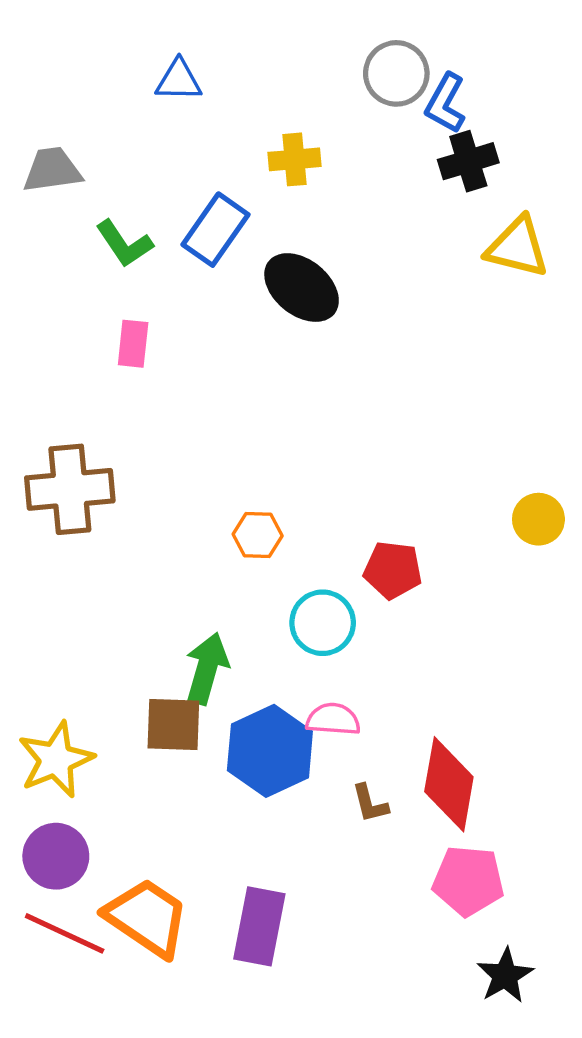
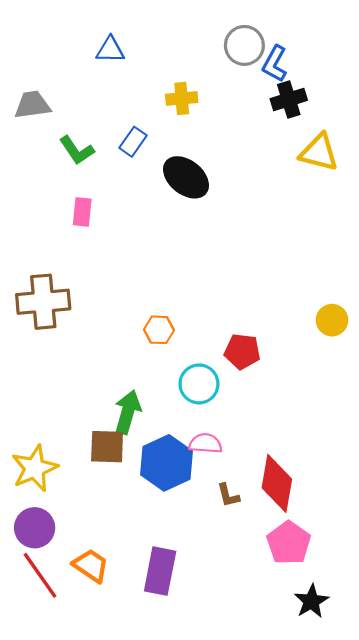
blue rectangle: (216, 230) -> (133, 142), size x0.7
pink pentagon: (468, 881) -> (289, 543), turned 30
orange trapezoid: (147, 918) -> (91, 566), size x0.7
red line: (65, 933) -> (40, 575), turned 30

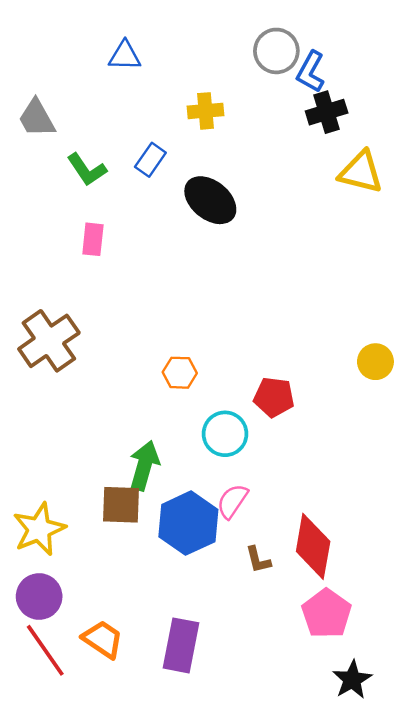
gray trapezoid: (32, 105) -> (37, 118), turned -111
brown cross: (43, 302) -> (49, 341), turned -30
pink semicircle: (205, 443) -> (232, 501), turned -60

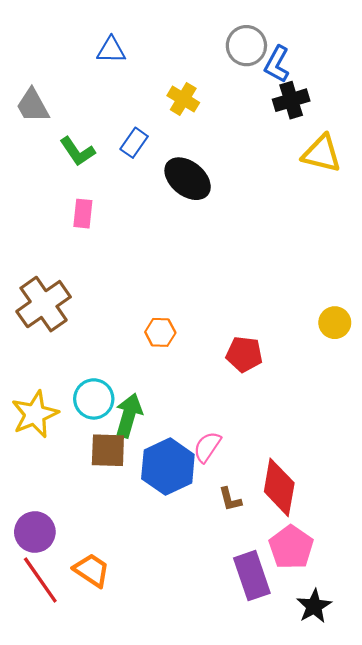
yellow cross: (205, 111) -> (183, 99), turned 36
cyan circle: (225, 434) -> (94, 399), moved
yellow star: (39, 529) -> (35, 414), moved
purple rectangle: (181, 645) -> (252, 576), moved, turned -30

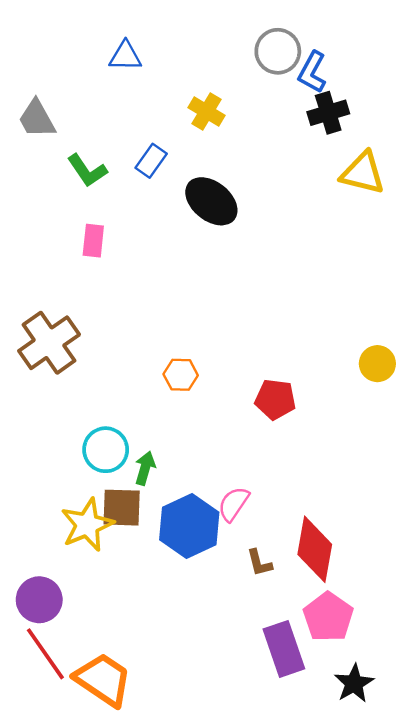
yellow star: (35, 414) -> (87, 525), moved
green arrow: (129, 415) -> (145, 468), size x0.7
orange trapezoid: (92, 570) -> (103, 680), moved, size x1.4

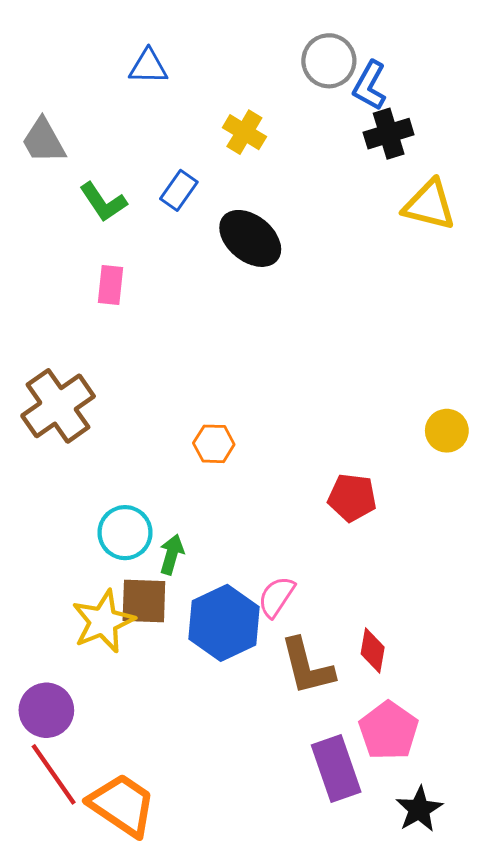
red pentagon: (275, 399) -> (352, 498), moved
red diamond: (315, 549) -> (373, 651), size x0.6
brown L-shape: (259, 563) -> (307, 667), size x1.8

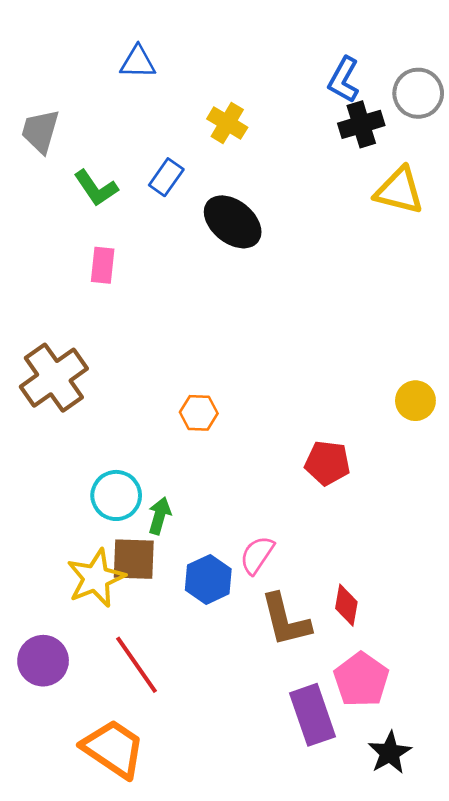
gray circle: (329, 61) -> (418, 93), moved
gray trapezoid: (43, 141) -> (40, 131), turned 45
blue hexagon: (224, 623) -> (208, 579), size x0.7
red line: (54, 774) -> (136, 665), moved

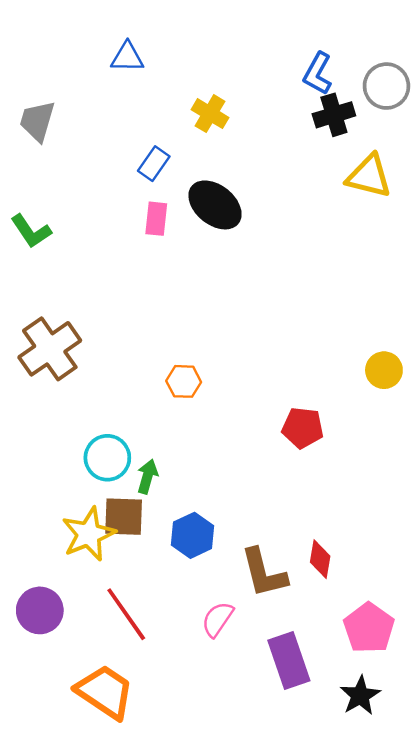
green L-shape: (96, 188) -> (31, 231), moved
pink rectangle: (103, 265) -> (156, 219), moved
pink semicircle: (257, 555) -> (218, 619), moved
pink pentagon: (361, 680) -> (369, 628), moved

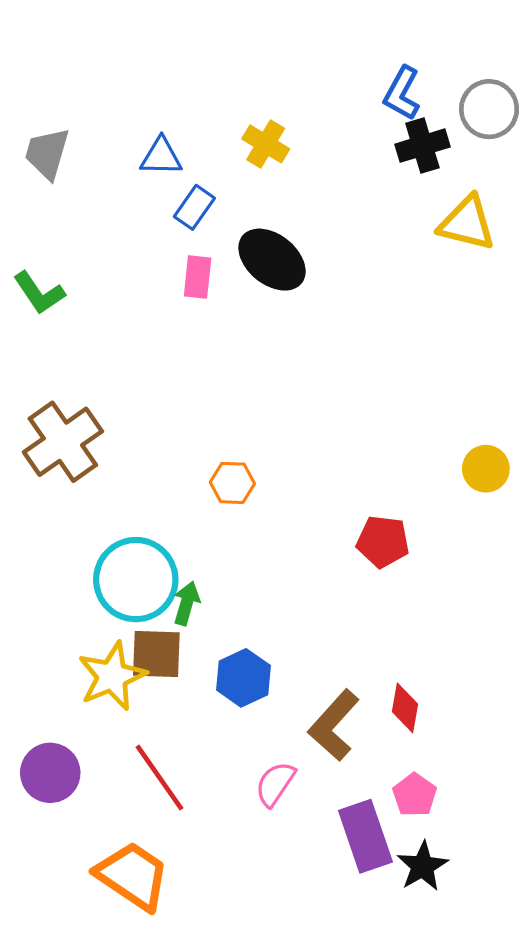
blue triangle: (127, 57) -> (161, 157), moved
cyan circle: (107, 458) -> (136, 580), size x1.4
brown L-shape: (264, 573) -> (334, 725), turned 56
pink pentagon: (369, 628) -> (415, 795), moved, size x0.7
black star: (360, 696) -> (422, 866), moved

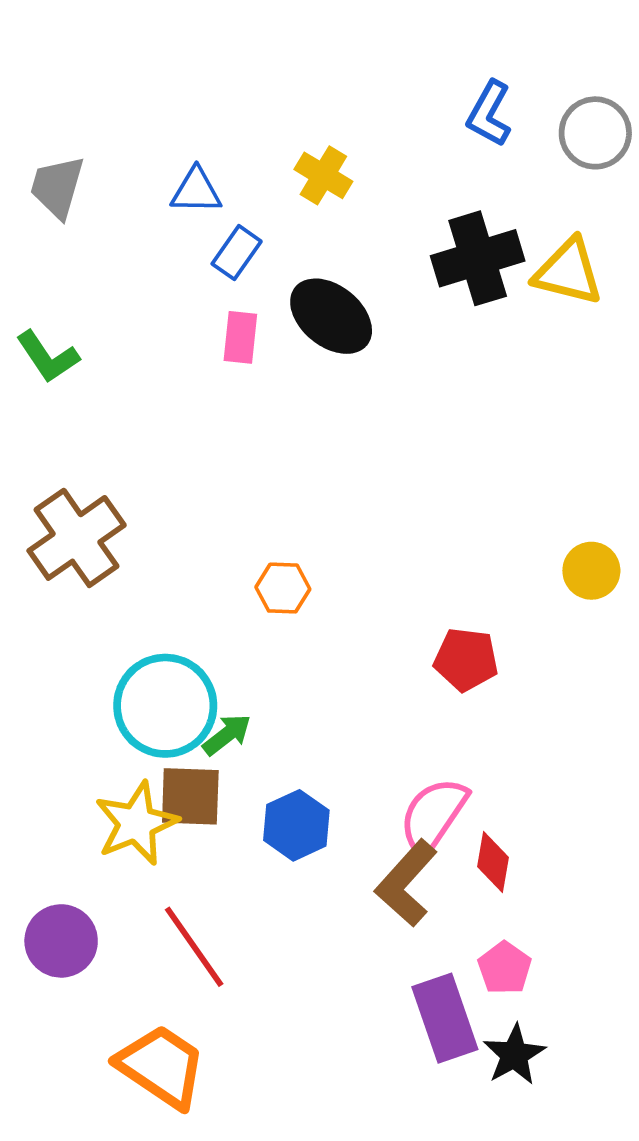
black cross: (422, 146) -> (478, 258), moved, size x1.4
green arrow: (186, 603) -> (227, 735), turned 36
pink semicircle: (275, 784) -> (433, 816), moved, size x1.4

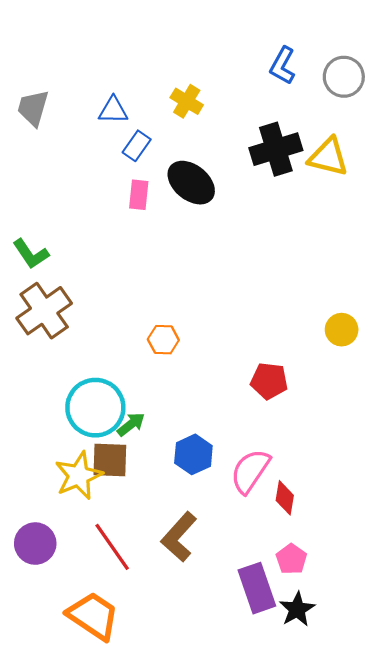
green L-shape: (48, 357) -> (31, 254), moved
blue hexagon: (296, 825) -> (193, 454), moved
brown L-shape: (406, 883) -> (179, 537), moved

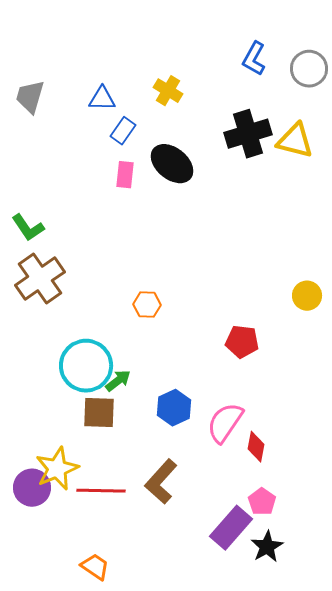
yellow star: (79, 476) -> (57, 469), moved
red line: (112, 547) -> (101, 491), turned -54
purple rectangle: (257, 588) -> (231, 528), turned 60
orange trapezoid: (93, 616) -> (95, 567), moved, size x0.6

